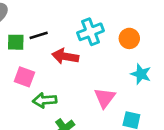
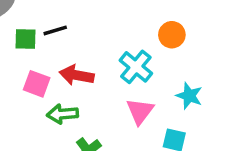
cyan cross: (91, 32) -> (136, 67), moved, turned -30
red arrow: (65, 56) -> (77, 75), moved
cyan star: (141, 74) -> (189, 96), moved

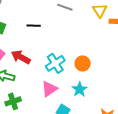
black line: (55, 30) -> (34, 26), moved
orange circle: (172, 35) -> (83, 63), moved

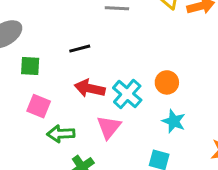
red arrow: (21, 57) -> (90, 88), moved
pink triangle: (49, 89) -> (109, 127), moved

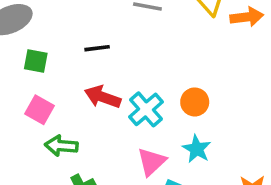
pink triangle: (109, 127) -> (152, 162), moved

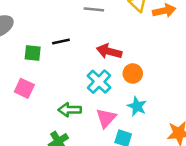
green square: (36, 61) -> (33, 53), moved
red arrow: (103, 97) -> (109, 51), moved
green arrow: (61, 146) -> (70, 110), moved

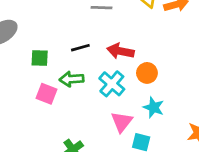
black line: (61, 42) -> (80, 48), moved
pink square: (24, 88) -> (47, 94), moved
green arrow: (70, 110) -> (72, 79), moved

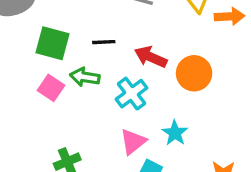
green square: (40, 58) -> (53, 43), size x1.5
orange circle: (147, 73) -> (194, 73), moved, size x1.4

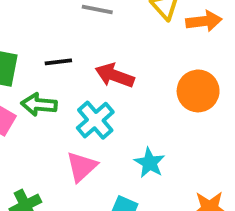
orange circle: (194, 73) -> (198, 91), moved
pink triangle: (133, 142) -> (82, 167), moved

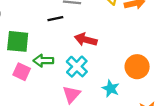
black line: (58, 62) -> (55, 19), moved
orange circle: (198, 91) -> (137, 67), moved

